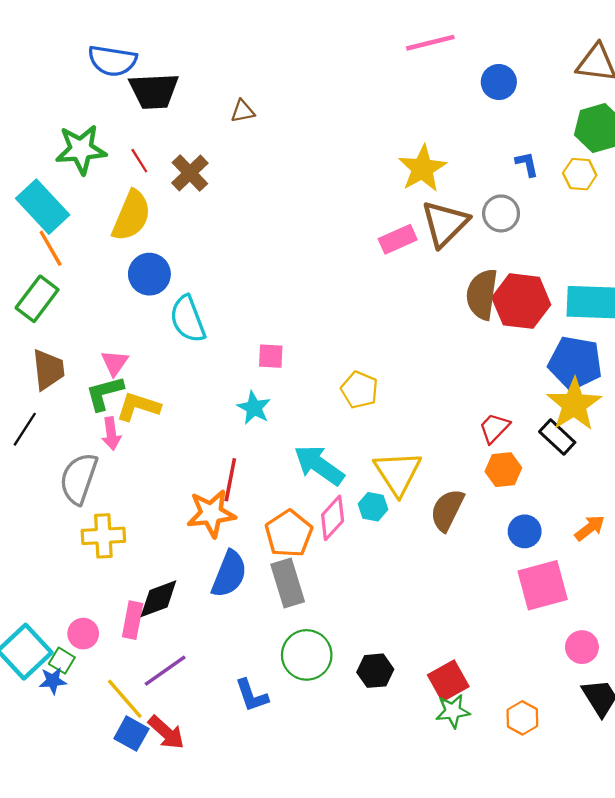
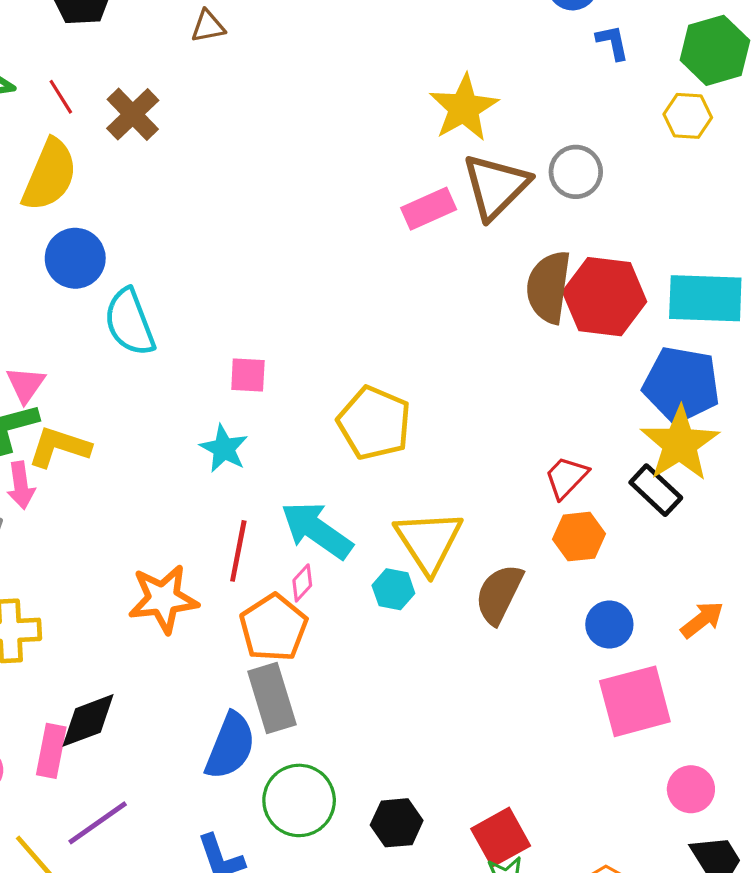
blue L-shape: (527, 164) -> (613, 42), moved
yellow pentagon: (360, 390) -> (374, 423), size x1.4
red line: (230, 480) -> (238, 551), moved
pink diamond: (333, 518) -> (302, 583), moved, size x0.6
blue semicircle: (229, 574) -> (230, 746), moved

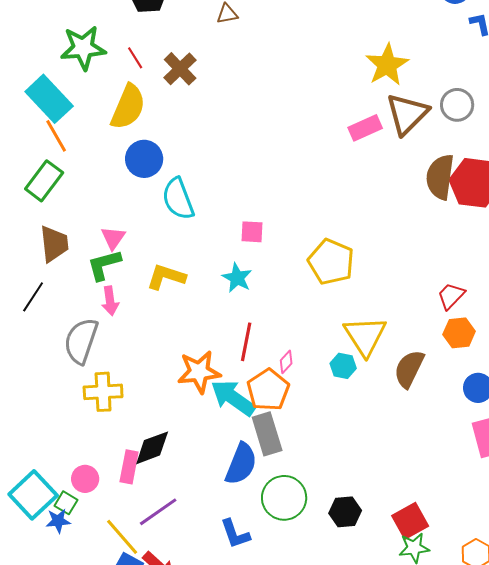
yellow L-shape: (59, 447) -> (166, 277), moved
cyan arrow: (317, 530) -> (233, 398), moved

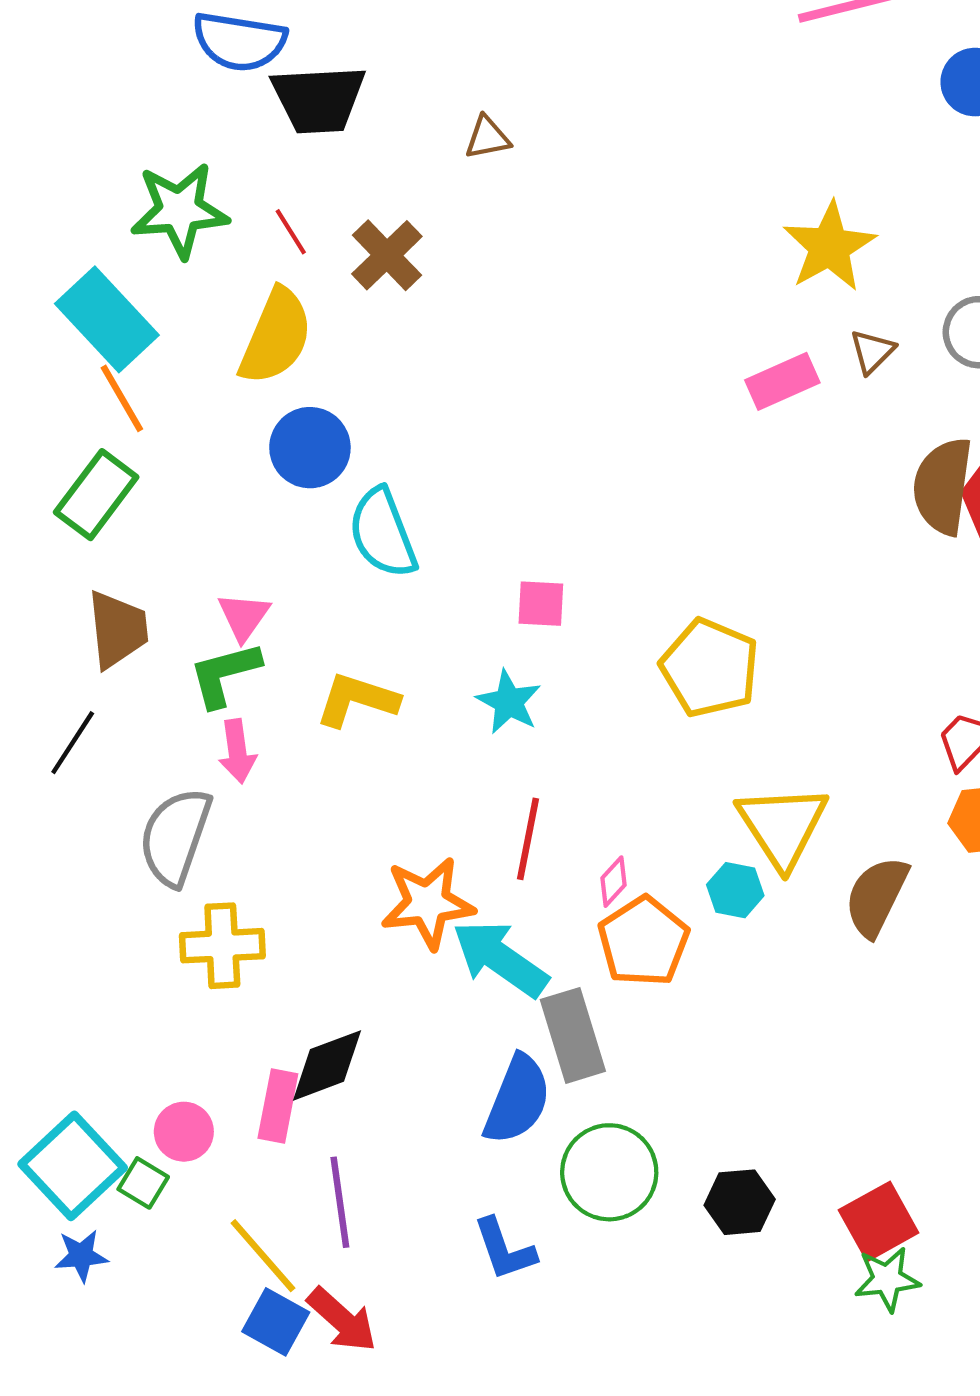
brown triangle: (407, 114) -> (872, 351), size x0.5
orange pentagon: (268, 390) -> (643, 941), moved
purple line: (158, 512) -> (340, 1202), turned -63
blue star: (58, 521) -> (81, 1256), moved

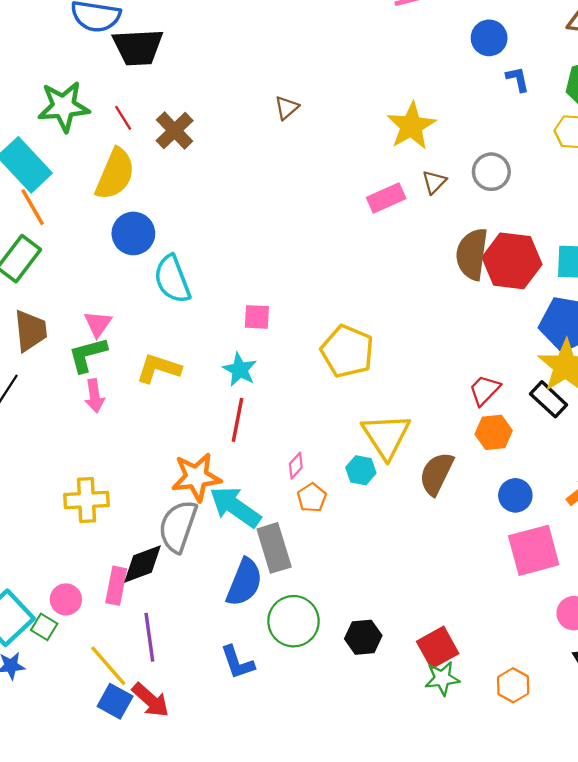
brown triangle: (487, 138) -> (287, 108), moved, turned -30
gray semicircle: (175, 837) -> (178, 526), moved
red line: (528, 839) -> (237, 420), moved
orange pentagon: (643, 941) -> (312, 498), size x0.6

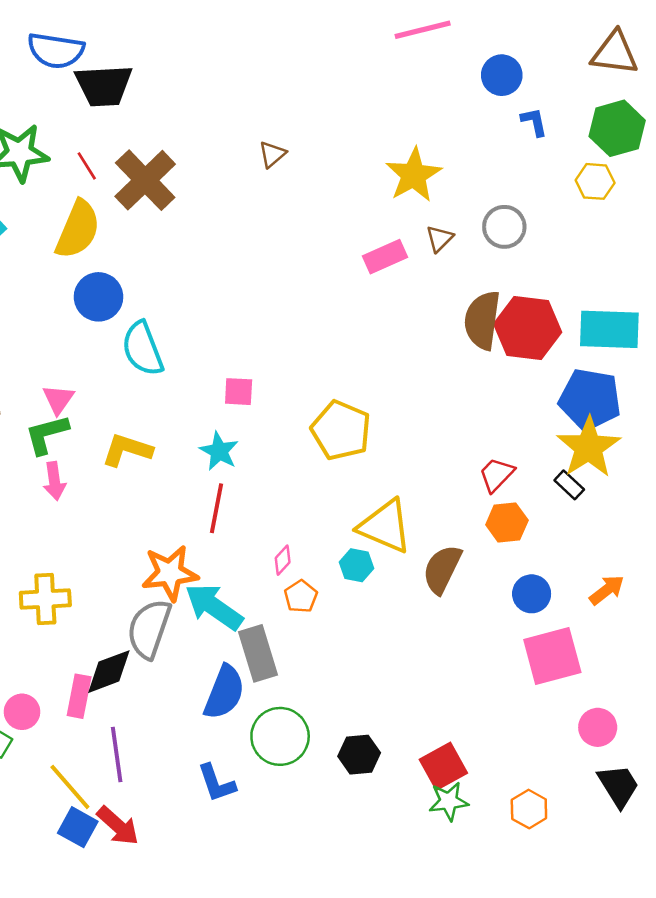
brown cross: (175, 131) -> (145, 180), size x1.4
black rectangle: (549, 399) -> (569, 485), size x0.7
yellow triangle: (386, 436) -> (385, 526), turned -34

